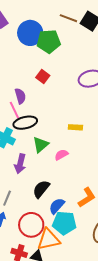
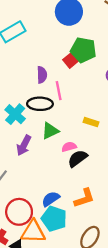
green pentagon: (49, 41) -> (83, 50), moved
pink line: (14, 110) -> (59, 91), moved
black semicircle: (41, 189) -> (78, 158), moved

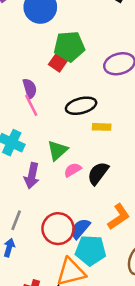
pink line: (59, 91) -> (31, 105), moved
black ellipse: (40, 104) -> (81, 106), moved
pink semicircle: (69, 147) -> (73, 170), moved
red circle: (19, 212) -> (58, 229), moved

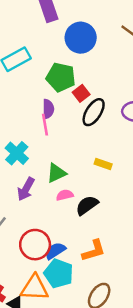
green pentagon: (69, 46) -> (61, 77), moved
black ellipse: (81, 106) -> (94, 112), moved, turned -60

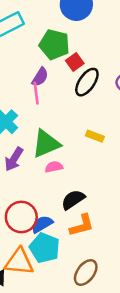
purple semicircle: (48, 109) -> (40, 77), turned 30
green triangle: (56, 173) -> (46, 144), size x1.4
black semicircle: (87, 205) -> (73, 200), moved

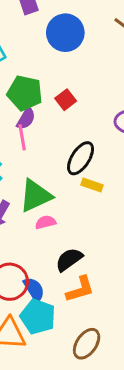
green pentagon: (54, 45) -> (25, 93), moved
black ellipse: (87, 82) -> (81, 158), moved
blue semicircle: (42, 224) -> (34, 289), turned 90

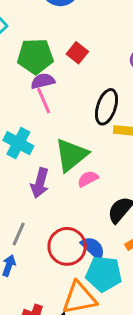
purple semicircle: (26, 118) -> (43, 81), turned -120

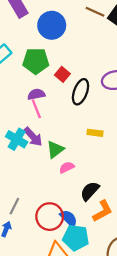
green pentagon: (35, 56) -> (36, 61), moved
black ellipse: (106, 107) -> (81, 92), moved
green triangle: (71, 155) -> (55, 149), size x0.7
purple arrow: (40, 183) -> (33, 137), moved, turned -60

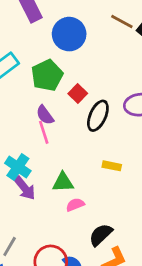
green pentagon: (36, 61) -> (47, 75), turned -30
purple semicircle: (36, 94) -> (45, 115), turned -119
purple arrow: (33, 137) -> (25, 188), moved
green triangle: (55, 149) -> (63, 182), turned 30

